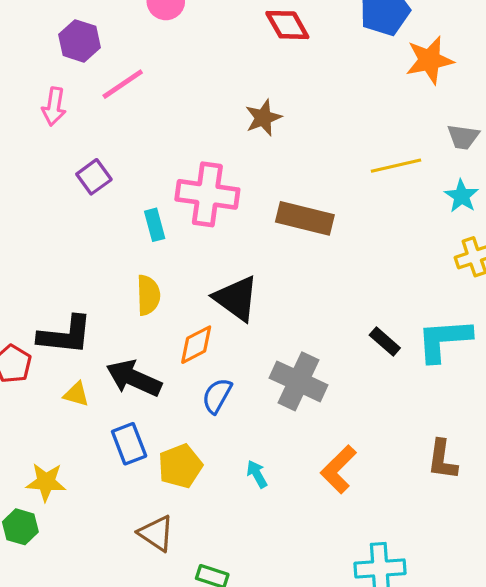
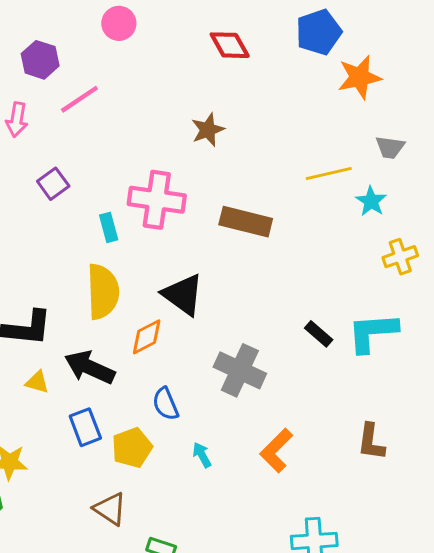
cyan star: (462, 196) -> (371, 201), moved
yellow semicircle: (148, 295) -> (103, 292), size x1.5
blue semicircle: (217, 396) -> (166, 404), moved, turned -52

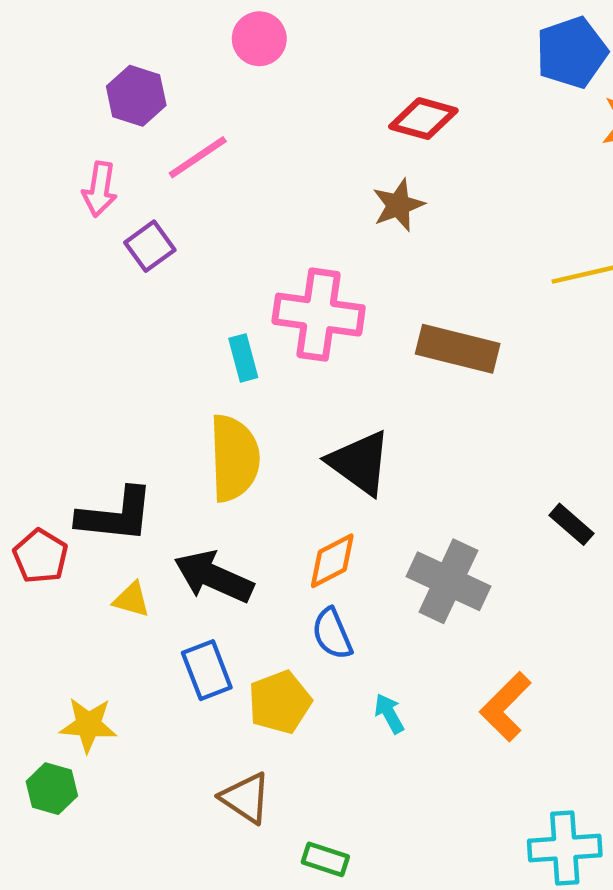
red diamond: (230, 45) -> (423, 119), moved, turned -45
purple square: (53, 184) -> (150, 246), moved
orange diamond: (147, 337) -> (332, 561), moved

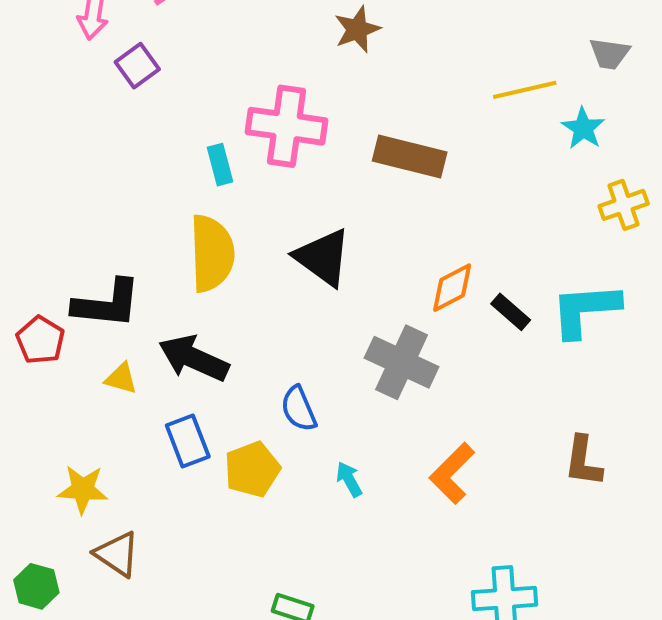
orange diamond: (332, 561) -> (452, 288), moved
green hexagon: (52, 789) -> (36, 586), moved
brown triangle: (246, 798) -> (117, 554), moved

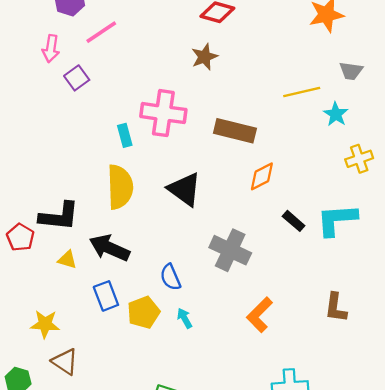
orange diamond: (452, 288) -> (262, 176), moved
cyan arrow: (349, 479) -> (185, 318), moved

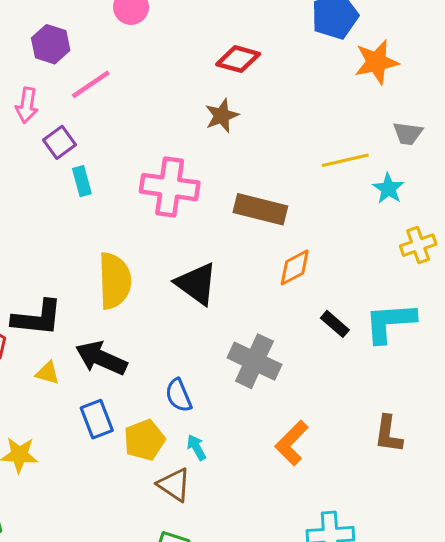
cyan rectangle: (125, 135) -> (82, 181), moved
brown triangle: (65, 362) -> (174, 485), moved

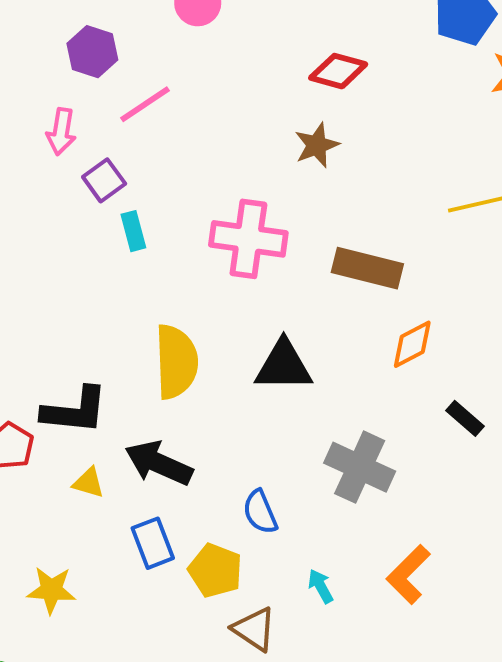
black triangle: (196, 284) -> (284, 366), turned -36
yellow pentagon: (144, 440) -> (215, 571), turned -30
cyan arrow: (196, 447) -> (321, 586), moved

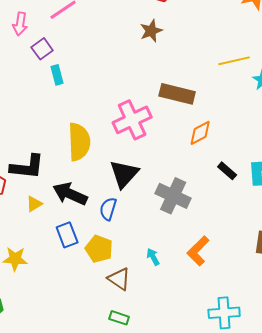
pink cross: (248, 239) -> (132, 120), moved, turned -33
black triangle: (284, 366) -> (124, 174), moved, turned -48
yellow triangle: (88, 483) -> (34, 204), turned -48
blue semicircle: (260, 512) -> (108, 209), moved, turned 40

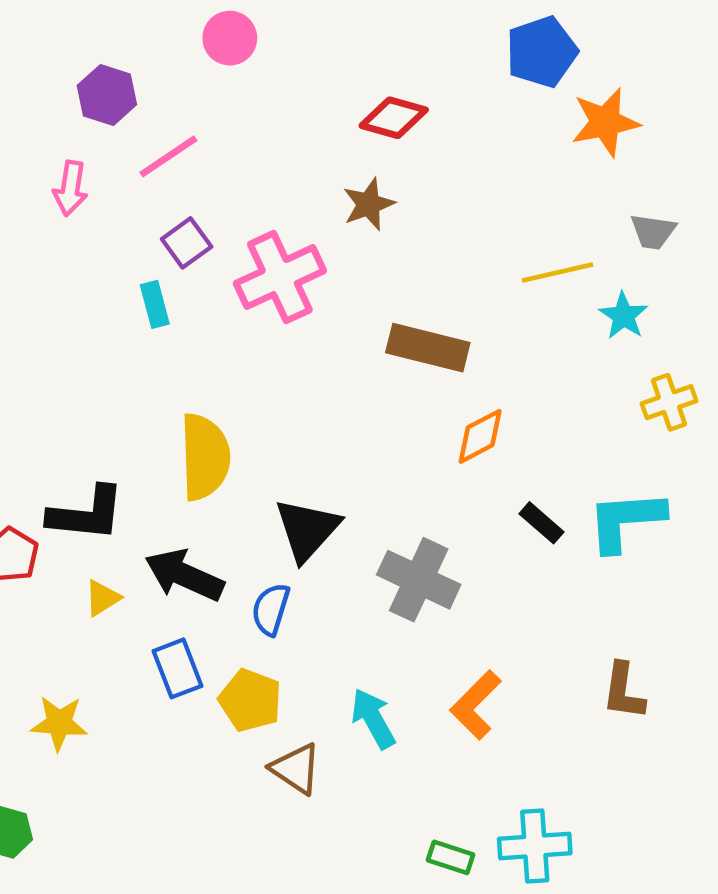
purple square: (42, 49) -> (187, 243), moved
pink cross: (132, 120) -> (280, 277), moved
cyan arrow: (153, 257) -> (373, 719), size x1.5
green rectangle: (119, 318) -> (451, 857), moved

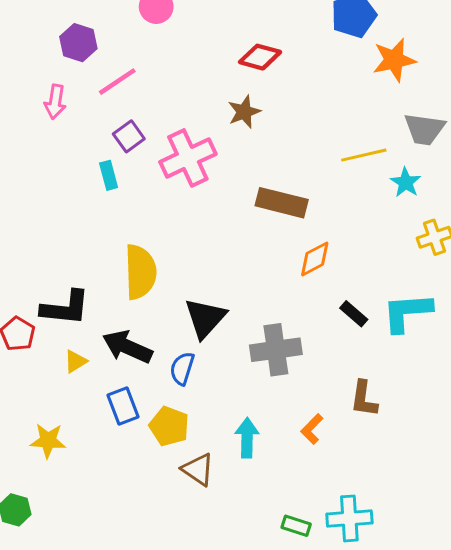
gray trapezoid: (653, 232) -> (424, 129), size x1.4
gray cross: (419, 580) -> (276, 350), turned -33
brown L-shape: (624, 691) -> (364, 399), moved
orange L-shape: (476, 705) -> (312, 429), size x0.7
cyan arrow: (373, 719) -> (247, 438), turned 30

